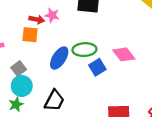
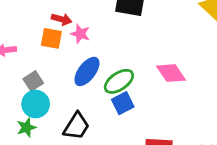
pink star: (52, 15) -> (80, 34), moved
green ellipse: (84, 50) -> (119, 81), moved, turned -35
blue square: (97, 67) -> (123, 103), moved

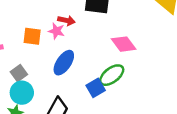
red arrow: (62, 19) -> (66, 20), moved
pink diamond: (171, 73) -> (124, 44), moved
green ellipse: (119, 81) -> (112, 75), moved

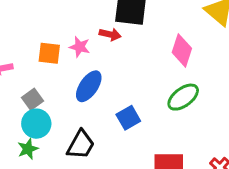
red arrow: (66, 20) -> (110, 34), moved
pink diamond: (124, 44) -> (182, 50), moved, turned 55
green ellipse: (112, 75) -> (183, 97), moved

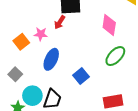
red arrow: (110, 34) -> (60, 22), turned 120
orange square: (49, 53) -> (21, 42), turned -35
cyan circle: (36, 124) -> (32, 96), moved

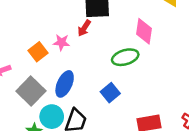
green ellipse: (115, 56) -> (125, 57), moved, turned 30
blue ellipse: (51, 59) -> (65, 84), moved
gray square: (15, 74) -> (31, 91), size x1.6

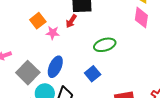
pink diamond: (144, 31) -> (141, 18), moved
orange square: (38, 52) -> (38, 21), moved

